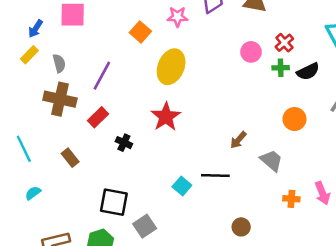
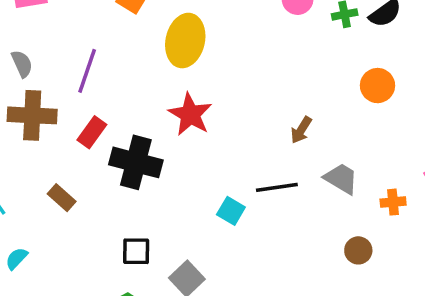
black cross: (124, 143) -> (136, 162), size x2.0
gray trapezoid: (271, 161) -> (341, 179), moved
black square: (114, 202) -> (136, 251), size x0.7
brown circle: (241, 227) -> (358, 250), moved

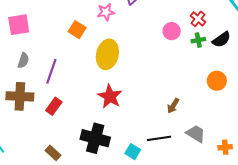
gray semicircle: (22, 64) -> (23, 60), moved, turned 42
black cross: (136, 162) -> (95, 138), moved
brown rectangle: (62, 198) -> (53, 153), moved

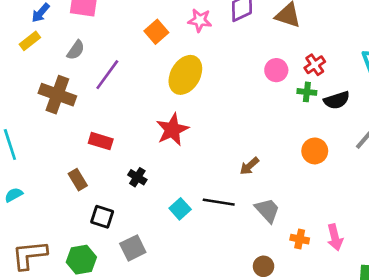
red rectangle: (54, 106) -> (101, 141), moved, turned 54
black cross: (95, 138) -> (137, 177), size x0.5

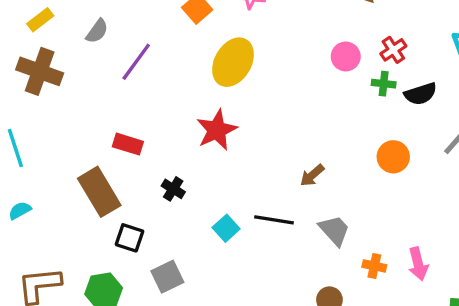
brown cross: (57, 95) -> (40, 71), moved
brown rectangle: (78, 180) -> (99, 192), size x1.8

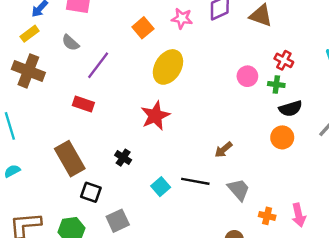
gray semicircle: (97, 31) -> (70, 43), turned 96
red cross: (393, 50) -> (284, 60), turned -30
pink circle: (346, 56) -> (247, 76), moved
black semicircle: (421, 94) -> (291, 109), moved
red rectangle: (128, 144) -> (83, 104), moved

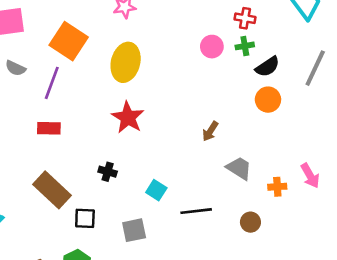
orange square: (143, 28) -> (69, 41), moved, size x1.6
black line: (195, 181) -> (196, 211), moved
gray square: (118, 221) -> (134, 230), moved, turned 30

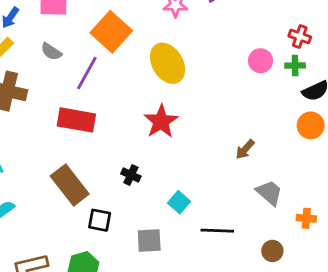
yellow ellipse: (126, 62) -> (168, 63), turned -54
red rectangle: (49, 128) -> (76, 120), size x1.5

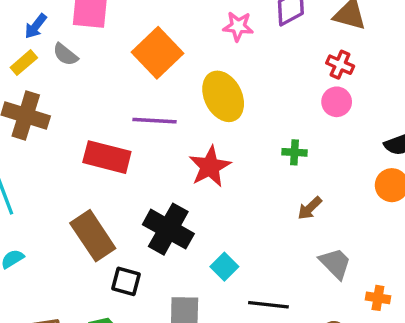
red cross: (300, 36) -> (340, 65), moved
gray semicircle: (51, 52) -> (65, 55), moved
green cross: (295, 66) -> (294, 152), moved
purple line: (87, 73) -> (155, 121), moved, turned 60
black cross: (131, 175) -> (168, 229), size x2.0

